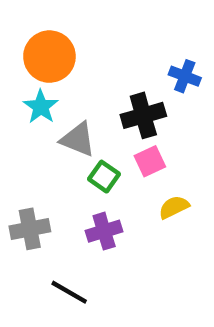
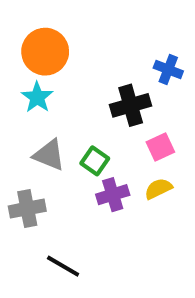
gray triangle: (78, 139) -> (49, 155), moved
pink square: (150, 161) -> (160, 147), moved
purple cross: (104, 231) -> (113, 195), moved

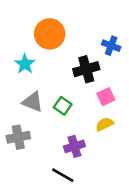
orange circle: (45, 52) -> (50, 34), moved
purple cross: (113, 195) -> (74, 146), moved
black line: (63, 266) -> (63, 175), moved

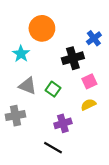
blue cross: (111, 46) -> (94, 38), turned 32

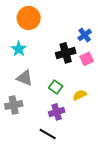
orange circle: (42, 28) -> (29, 18), moved
pink square: (89, 81) -> (87, 59), moved
green square: (53, 89) -> (56, 87), moved

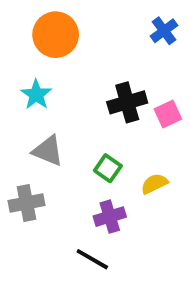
blue cross: (85, 35) -> (164, 31), moved

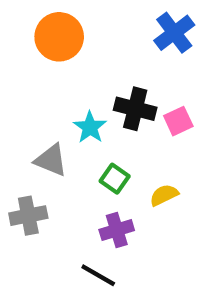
blue cross: (164, 31) -> (174, 33), size x1.4
cyan star: (36, 95) -> (90, 127), moved
black cross: (127, 102) -> (135, 109), turned 30

